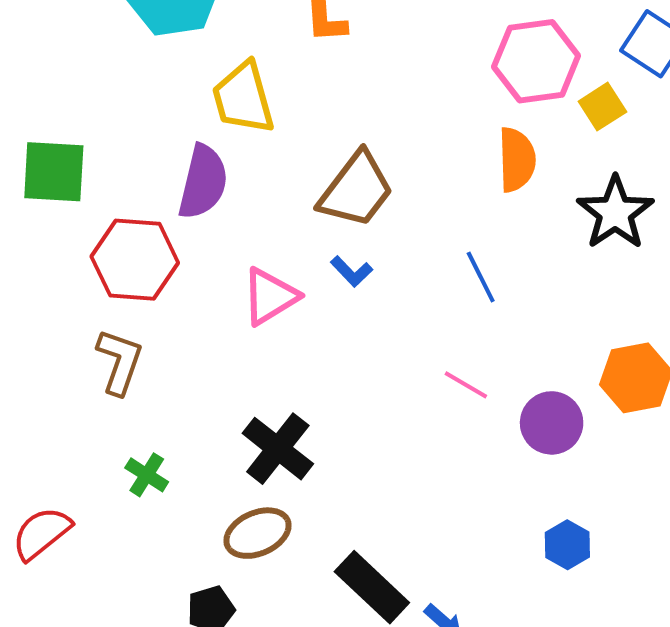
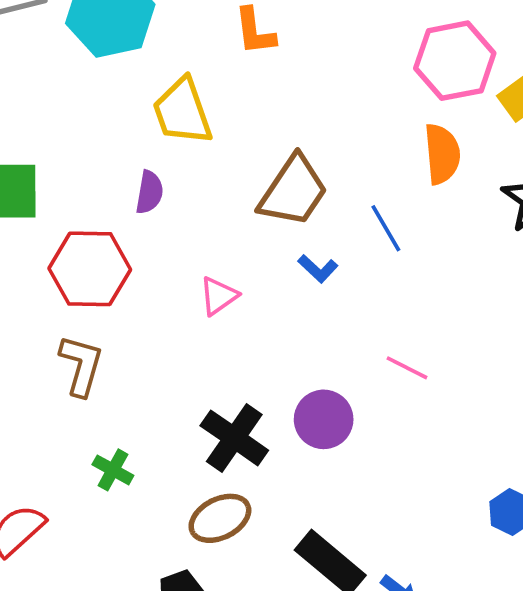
purple semicircle: (203, 182) -> (149, 192), size x0.6
blue L-shape: (352, 271) -> (318, 269), moved
blue line: (481, 277) -> (386, 228), moved
pink triangle: (270, 296) -> (218, 296), size x0.7
purple circle: (552, 423) -> (324, 419), moved

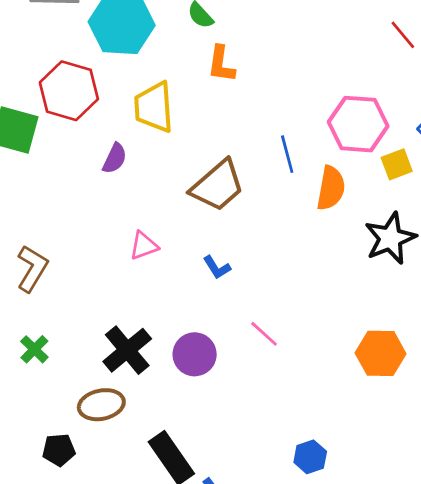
blue line: (386, 228) -> (287, 154), moved
red hexagon: (90, 269) -> (69, 91), moved
blue L-shape: (318, 269) -> (217, 267), moved

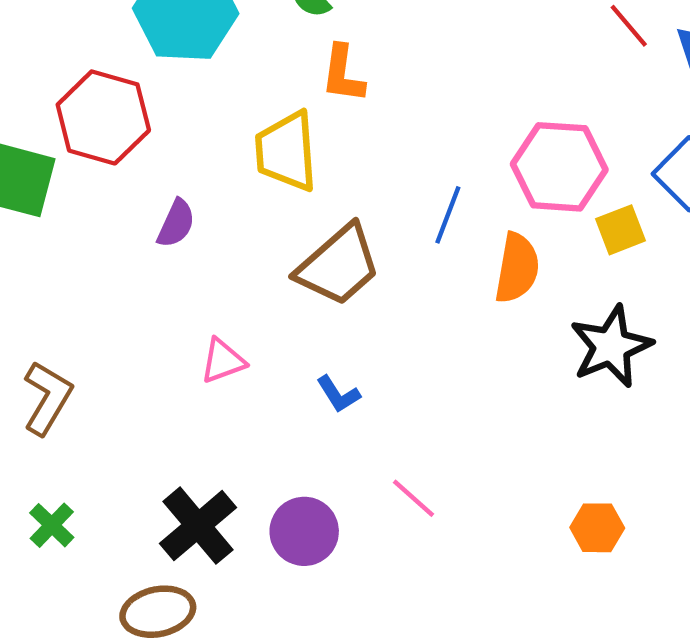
yellow trapezoid: (154, 107) -> (286, 151), moved
blue line: (287, 154) -> (448, 215), turned 36
orange hexagon: (381, 353) -> (597, 528), size x0.7

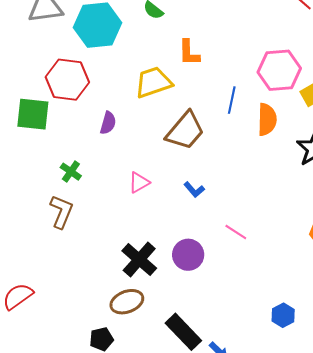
orange L-shape: (343, 74) -> (189, 53), moved
yellow trapezoid: (286, 151) -> (153, 82), turned 84
green cross: (52, 525) -> (71, 172), moved

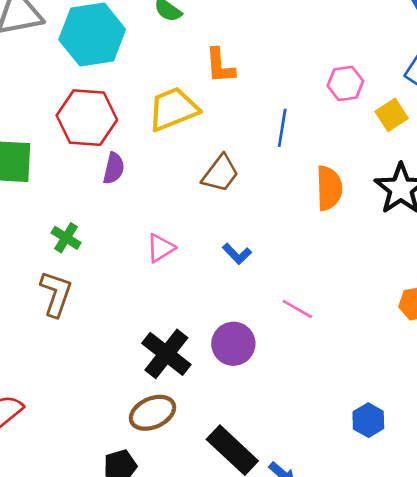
pink hexagon: (279, 70) -> (345, 83), size x0.6
red hexagon: (67, 80) -> (87, 118), moved
orange semicircle: (267, 119) -> (329, 188), moved
brown trapezoid: (185, 131) -> (220, 173), size x0.7

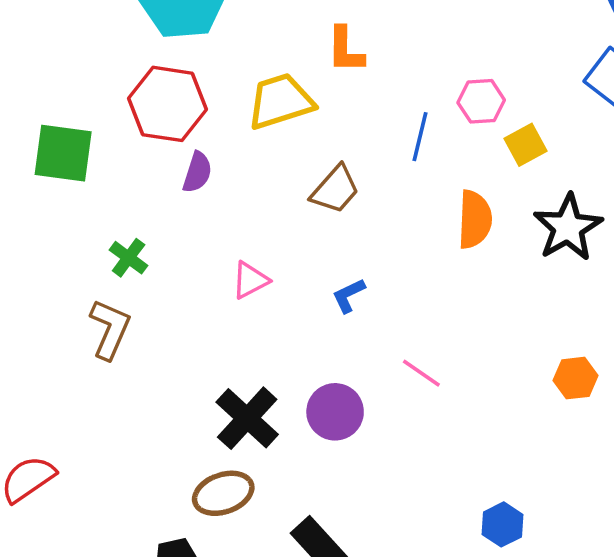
pink hexagon: (345, 83) -> (481, 101), moved
yellow square: (392, 115) -> (526, 145), moved
blue L-shape: (237, 254) -> (349, 295), turned 104

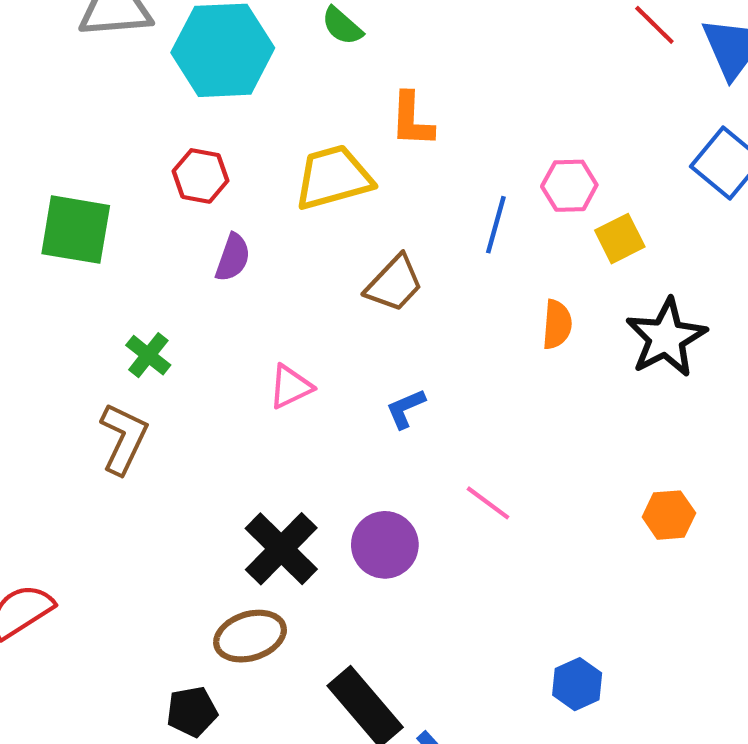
red hexagon: (167, 104) -> (200, 176), size x0.6
orange semicircle: (475, 219) -> (557, 324), size x0.7

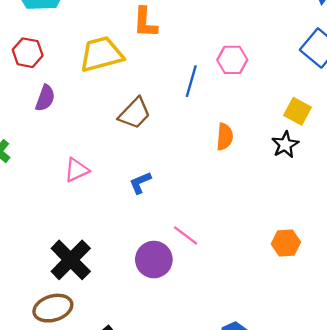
yellow square: (620, 239) -> (297, 111), moved, turned -36
black star: (666, 338) -> (285, 145), size x0.6
purple circle: (385, 545) -> (154, 260), moved

